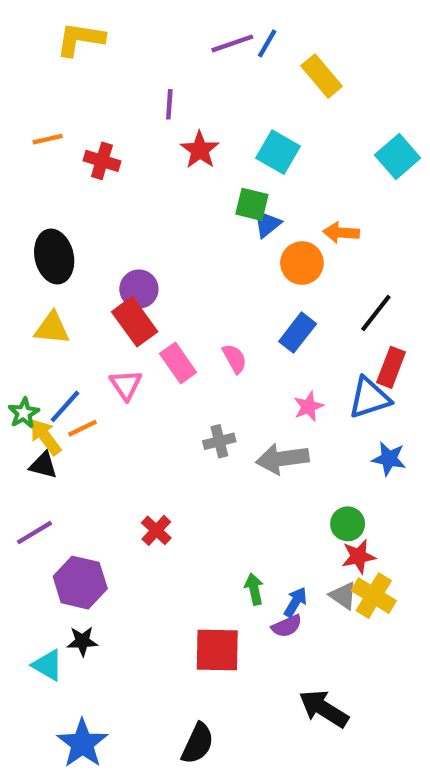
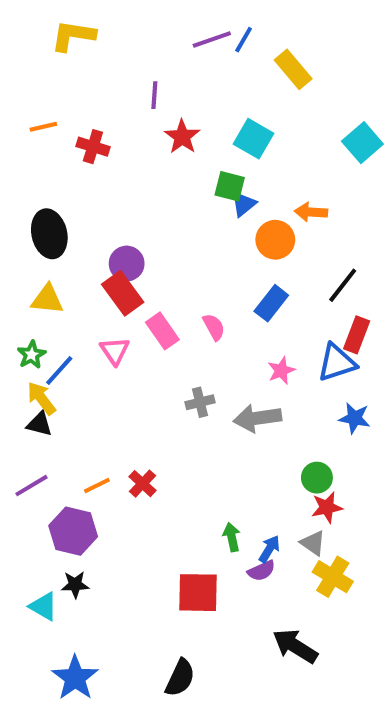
green star: (24, 413) -> (31, 355), moved
orange line: (82, 428) -> (97, 486), moved
yellow cross: (374, 596) -> (333, 577), moved

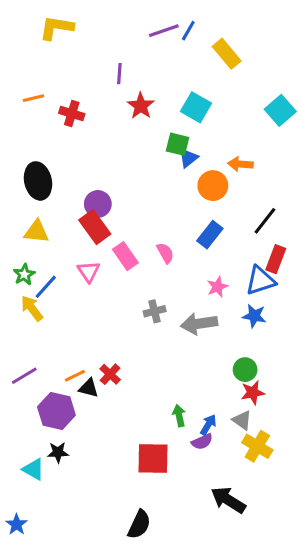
blue star: (355, 418) -> (254, 316), moved
black triangle: (39, 424) -> (89, 388), moved
blue star: (75, 678) -> (17, 524), moved, size x0.6

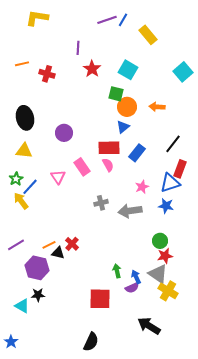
blue triangle: (188, 158) -> (123, 127), moved
orange circle: (213, 186) -> (127, 107), moved
red rectangle: (95, 227) -> (109, 148), moved, turned -55
gray triangle: (242, 420) -> (158, 274), size x1.5
blue arrow: (208, 425) -> (136, 277), turned -56

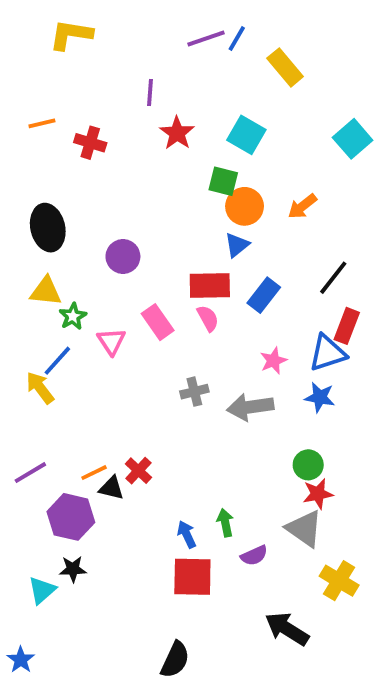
orange arrow: (157, 107) -> (302, 206), turned -42
green star: (16, 179) -> (73, 316), moved
blue arrow: (136, 277) -> (187, 534), moved
yellow cross: (168, 291) -> (339, 581), moved
cyan triangle: (22, 306) -> (42, 590), turned 49

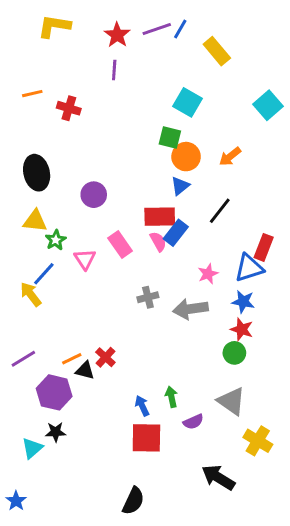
red star: (177, 133) -> (117, 35), moved
black line: (333, 278) -> (220, 211), moved
blue rectangle: (264, 295) -> (176, 233), moved
red star: (318, 494) -> (242, 329), moved, turned 30

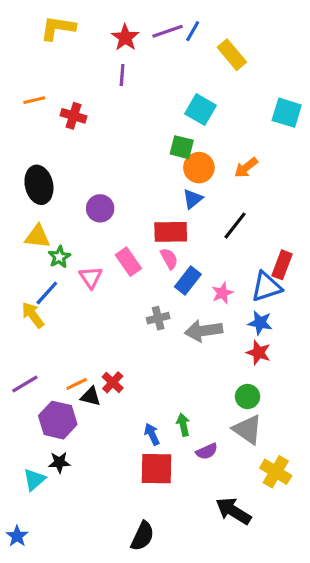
cyan square: (268, 105) -> (287, 113), turned -32
blue rectangle: (176, 233) -> (188, 280), moved
green circle: (234, 353) -> (248, 397), moved

